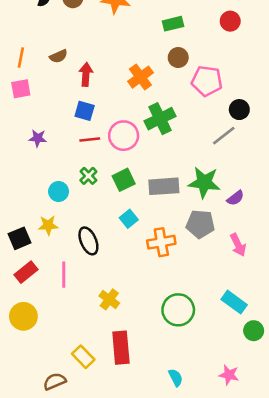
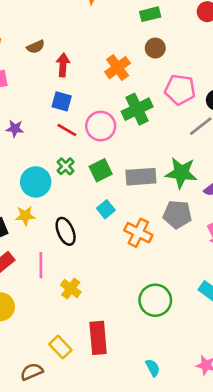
pink pentagon: (207, 81) -> (180, 90), moved
red line: (90, 139) -> (67, 130), turned 36
cyan circle: (59, 191) -> (36, 182), size x1.5
orange cross: (161, 242) -> (138, 233), turned 36
yellow cross: (109, 299) -> (71, 289), moved

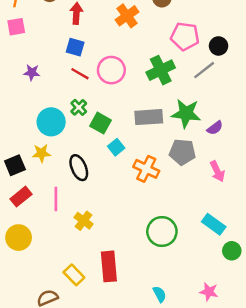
green cross: (137, 109) -> (161, 70), moved
green square: (101, 170) -> (100, 123), moved, turned -35

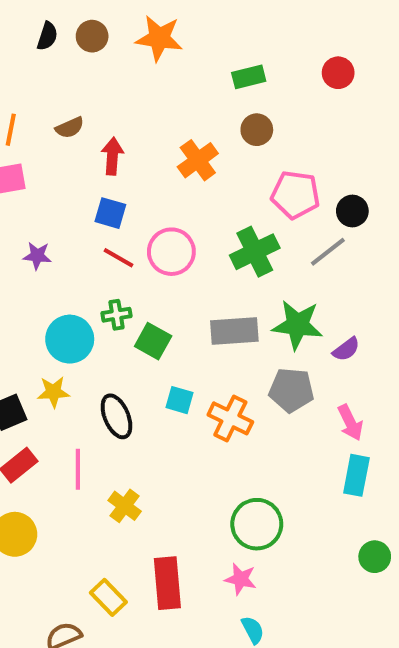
green cross: (79, 107) -> (116, 315), turned 35
cyan square: (116, 147) -> (180, 400), moved, turned -35
cyan rectangle: (214, 224) -> (356, 475), moved, turned 65
pink star: (209, 292) -> (241, 579), moved

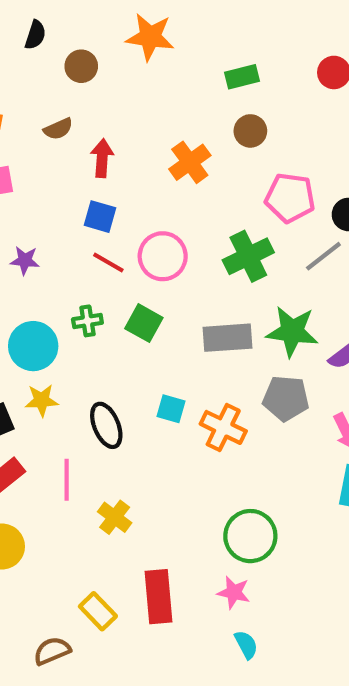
brown circle: (92, 36) -> (81, 66), moved
green cross: (116, 315) -> (87, 321), moved
cyan circle: (70, 339) -> (33, 346), moved
green square: (153, 341) -> (144, 323), moved

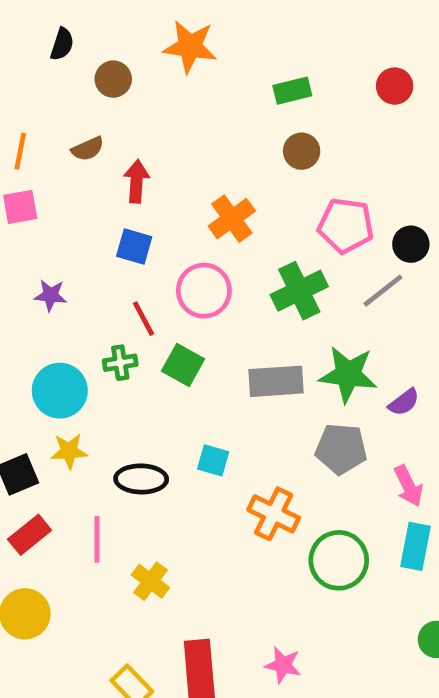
orange cross: (190, 162) -> (232, 219), moved
red line: (108, 263) -> (143, 319), moved, turned 32
black ellipse: (106, 425) -> (141, 479), turned -66
orange cross: (223, 427) -> (274, 514), moved
green circle: (250, 536) -> (339, 560), moved

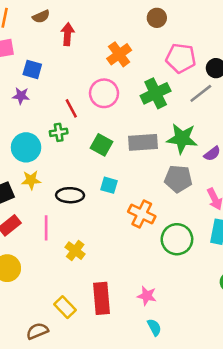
blue square: (134, 246) -> (32, 69), moved
green square: (183, 365) -> (101, 145), moved

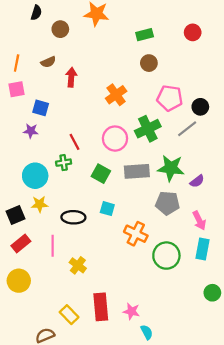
pink circle: (104, 93) -> (115, 139), moved
pink star: (147, 296) -> (131, 311), moved

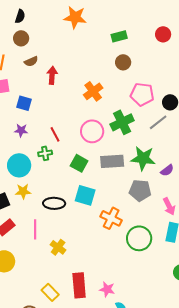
brown circle: (60, 29) -> (21, 38), moved
purple star: (31, 131) -> (21, 130), moved
cyan square: (107, 209) -> (85, 195), size x1.5

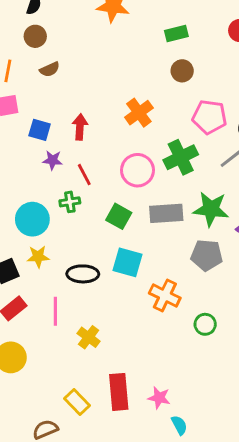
red arrow: (52, 75) -> (80, 127), moved
purple star: (21, 130) -> (53, 160), moved
green circle: (139, 238) -> (205, 324), size x0.6

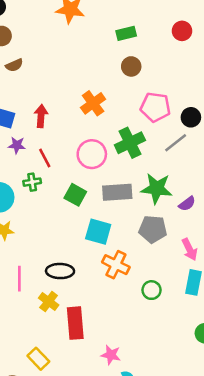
cyan square: (127, 262) -> (98, 232), moved
black ellipse: (83, 274) -> (60, 271), moved
red rectangle: (119, 392) -> (75, 323), moved

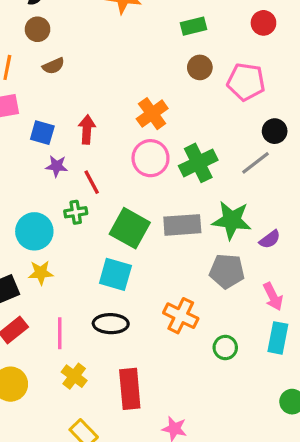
pink pentagon: (155, 107) -> (246, 82), moved
pink circle: (92, 154) -> (150, 158), moved
green square: (75, 195) -> (130, 228), size x1.4
cyan square: (98, 232) -> (115, 274), moved
yellow cross: (49, 302) -> (74, 376), moved

